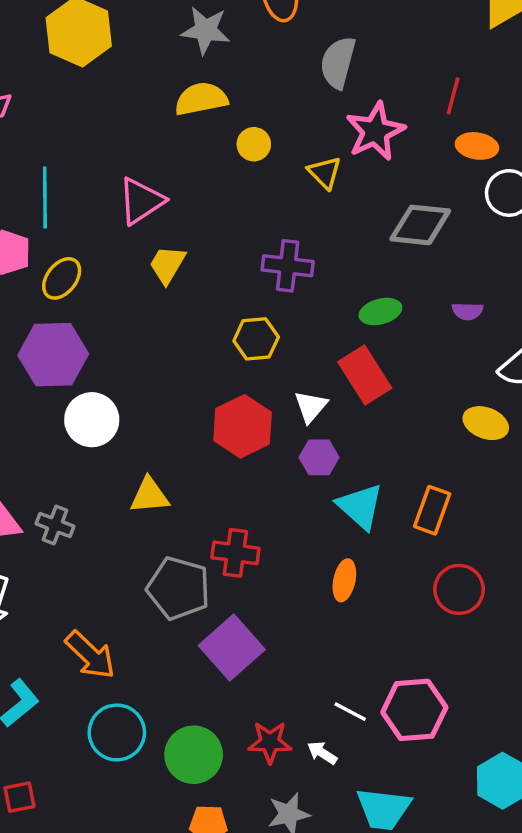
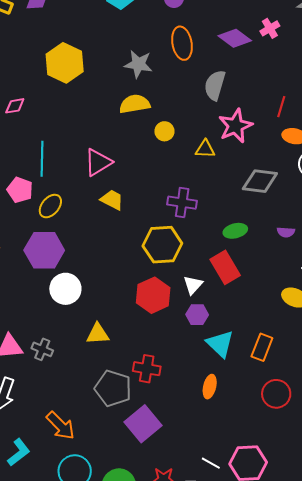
yellow triangle: (325, 173) -> (205, 149), turned -45
yellow trapezoid: (167, 265) -> (112, 200), turned 85
yellow hexagon: (256, 339) -> (162, 245), size x1.5

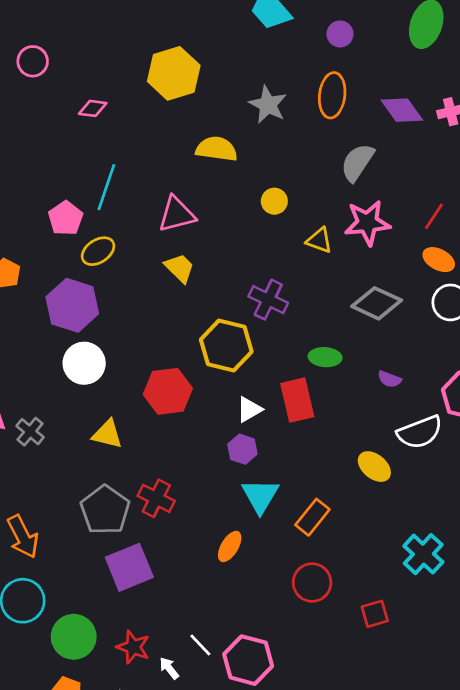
yellow semicircle: (135, 104) -> (217, 149), moved
red hexagon: (153, 295) -> (168, 391), moved

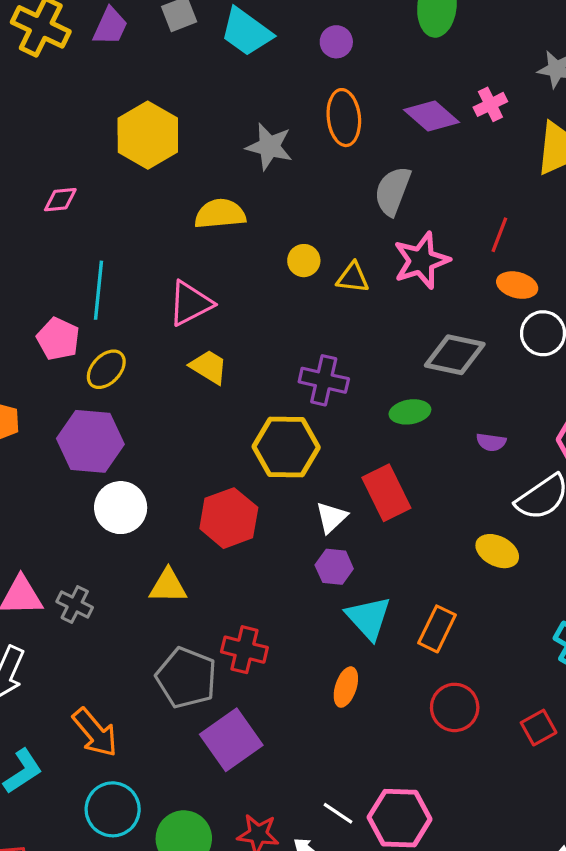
yellow triangle: (319, 240) -> (353, 278), moved
green ellipse: (325, 357) -> (410, 412), moved

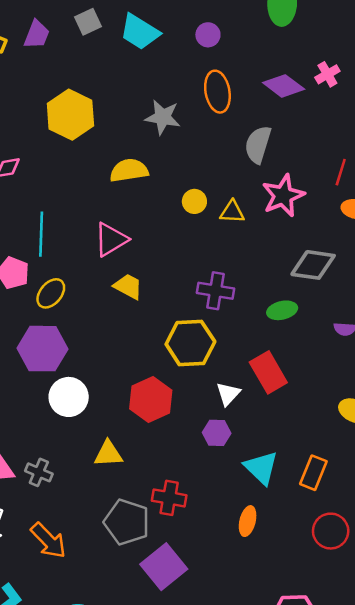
purple hexagon: (334, 567) -> (217, 433), moved
orange arrow: (95, 733) -> (48, 540), moved

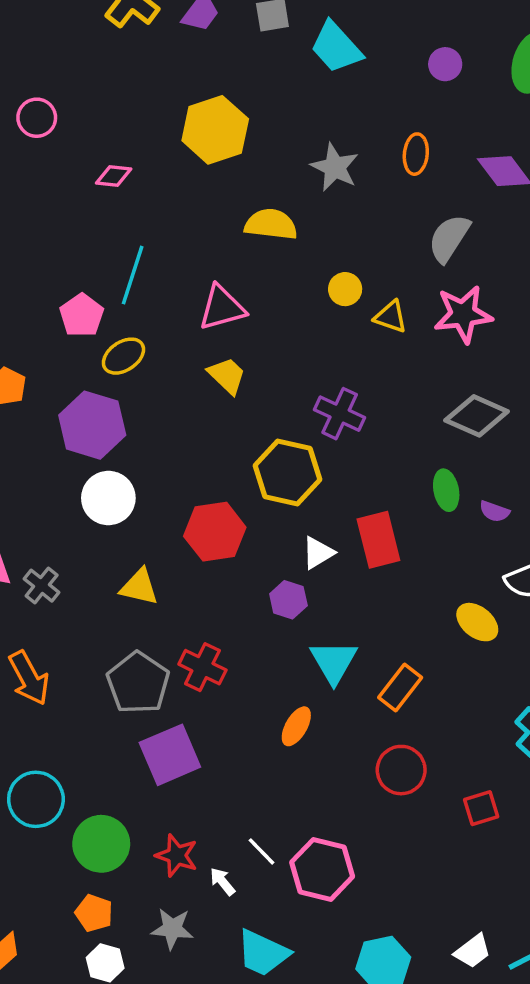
purple circle: (208, 35) -> (445, 64), moved
orange ellipse: (217, 92) -> (416, 154), size x0.7
green ellipse: (282, 310) -> (446, 490), moved, turned 76

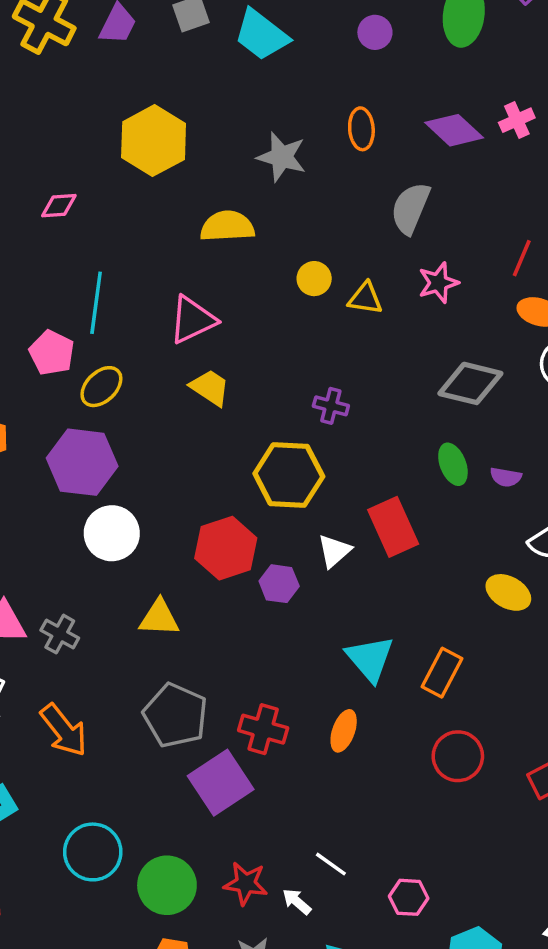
pink star: (463, 314) -> (438, 283), size x0.7
purple cross: (340, 414) -> (331, 406), size x0.7
purple hexagon: (288, 600) -> (279, 584), moved
red cross: (202, 667) -> (263, 729), moved
pink hexagon: (322, 869) -> (409, 897), moved, size x0.6

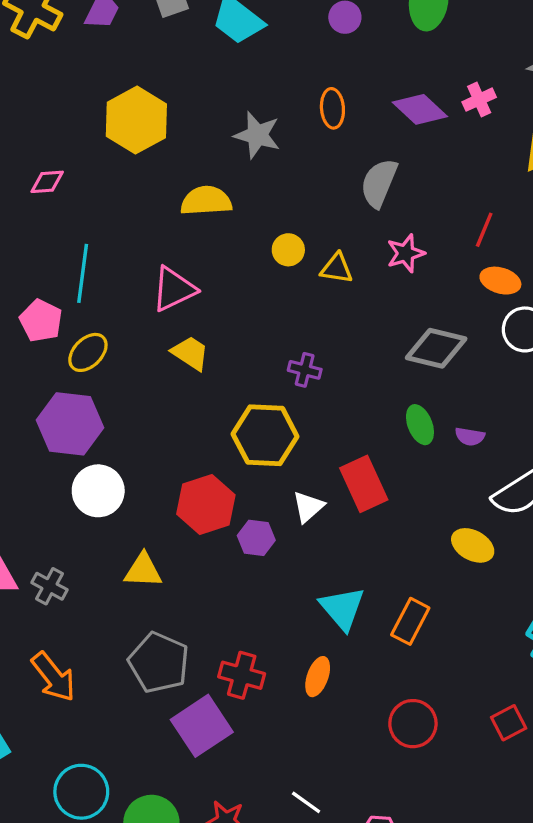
red circle: (458, 756) -> (413, 724), moved

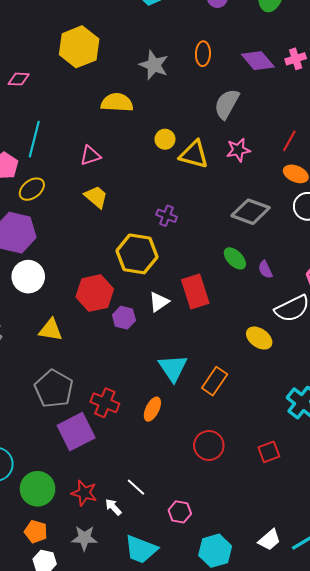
yellow triangle: (337, 268) -> (194, 154), size x1.4
pink triangle: (174, 289) -> (90, 156), size x0.7
green ellipse: (420, 425) -> (235, 258), turned -30
purple semicircle: (470, 437) -> (265, 270), turned 48

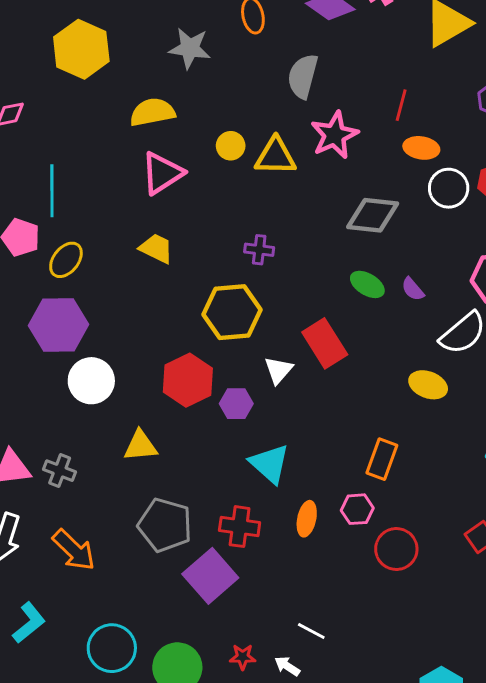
pink star: (238, 150) -> (335, 135), size x1.4
pink triangle: (90, 156) -> (162, 173), moved, size x1.5
cyan triangle: (173, 368) -> (270, 464), moved
red star: (84, 493) -> (243, 657), size x0.7
pink hexagon: (180, 512) -> (357, 509), moved

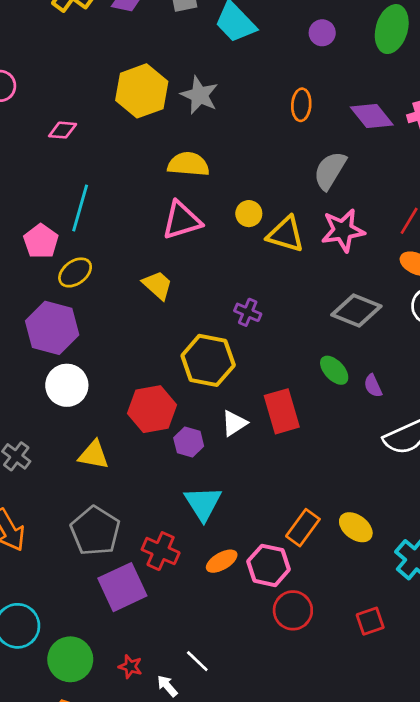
gray star: (190, 48) -> (199, 95), moved
yellow ellipse: (428, 385) -> (356, 527), moved
pink hexagon: (357, 509) -> (269, 565), size x1.4
orange ellipse: (307, 519) -> (222, 561), turned 32

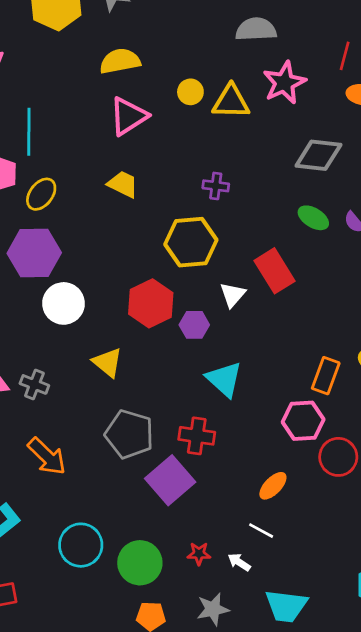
gray semicircle: (330, 171) -> (256, 29), turned 72
yellow triangle: (94, 455) -> (108, 362), turned 44
orange ellipse: (222, 561) -> (273, 486), moved

